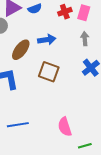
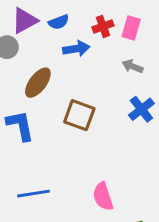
gray arrow: (85, 39) -> (133, 66), turned -64
blue arrow: (47, 40) -> (76, 49), moved

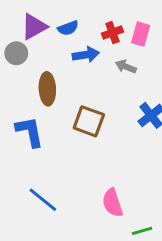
gray arrow: (133, 66) -> (126, 67), moved
brown ellipse: (38, 83) -> (47, 89), turned -40
blue line: (33, 194) -> (43, 200), turned 48

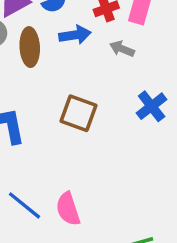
brown ellipse: (47, 89) -> (30, 47), moved
pink semicircle: (112, 203) -> (68, 209), moved

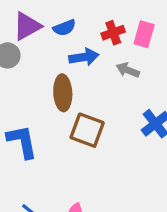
brown ellipse: (30, 47) -> (63, 93), moved

